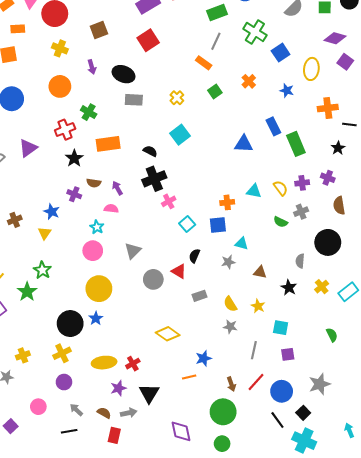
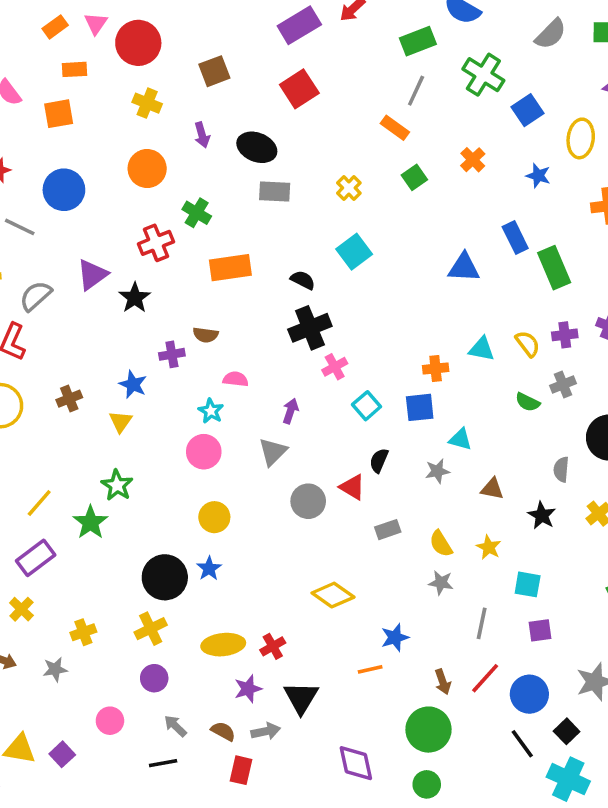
black star: (74, 158) -> (135, 298), moved
purple arrow: (117, 188) -> (290, 411), moved, turned 48
purple cross: (74, 194) -> (172, 354), turned -32
yellow circle: (99, 289) -> (214, 517), size x0.7

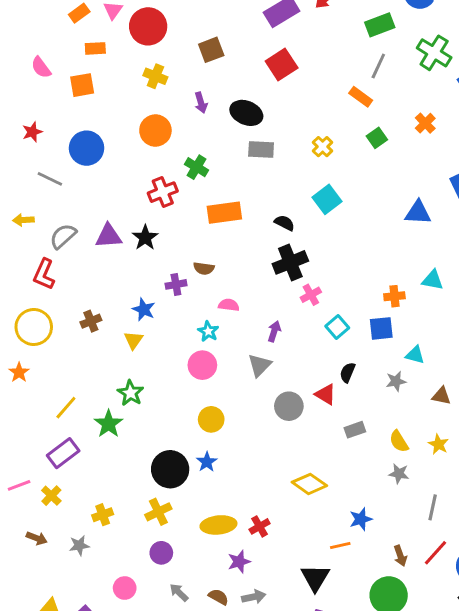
purple triangle: (92, 275) -> (109, 236), moved, turned 32
black triangle: (301, 698) -> (315, 578), moved

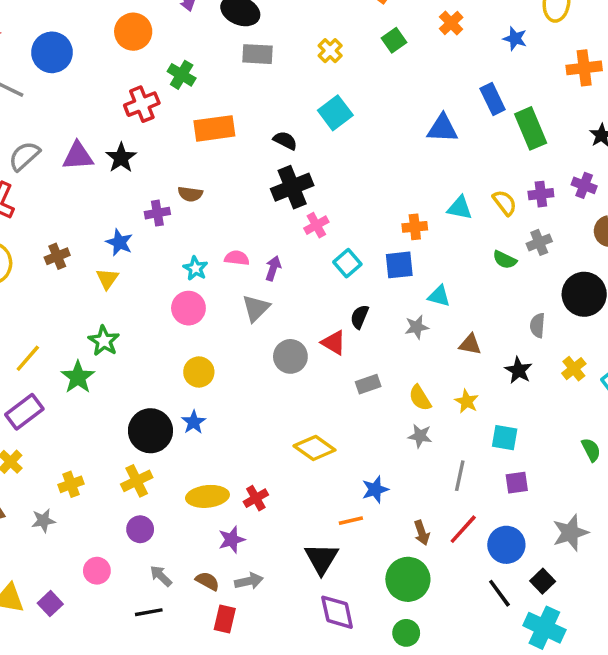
pink semicircle: (229, 305) -> (237, 258), moved

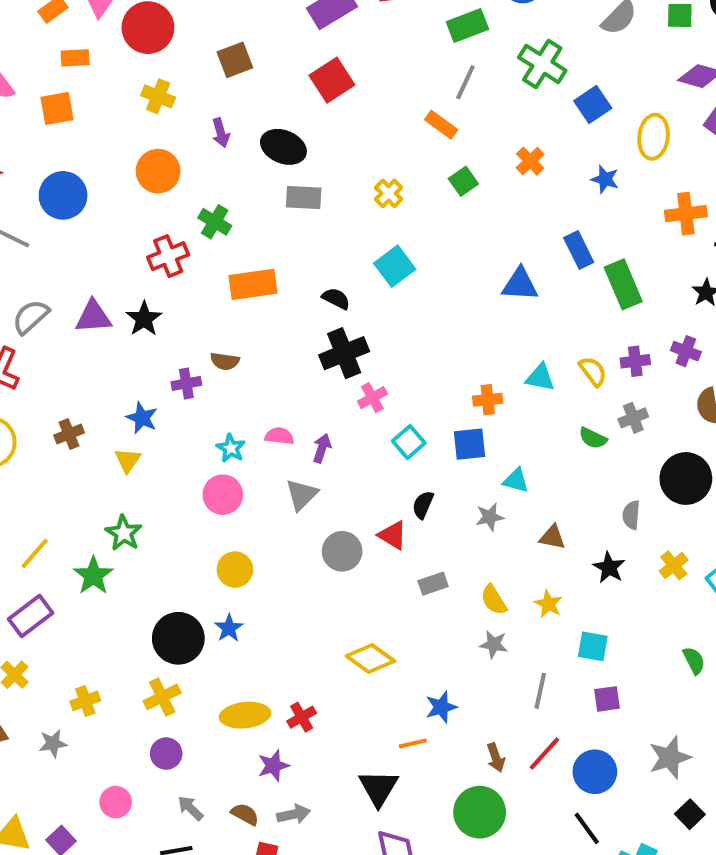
black square: (543, 581) -> (690, 814), moved

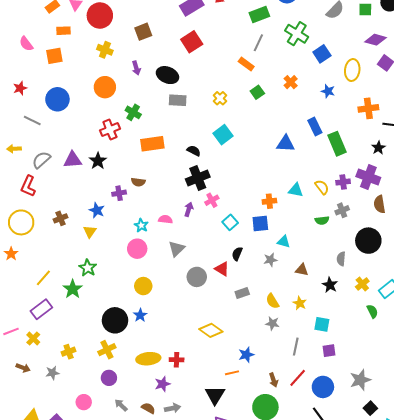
purple cross: (686, 351) -> (368, 177), size x1.6
green semicircle: (593, 438) -> (322, 220), turned -32
purple arrow: (322, 448) -> (189, 209), moved
green semicircle: (694, 661) -> (372, 311), moved
red cross: (302, 717) -> (177, 360), turned 32

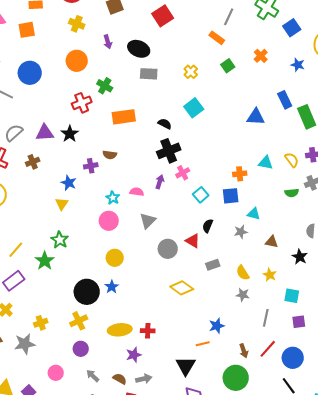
brown cross: (60, 218) -> (33, 162), moved
yellow diamond: (211, 330) -> (182, 288), moved
gray star: (52, 373) -> (25, 344), size x1.5

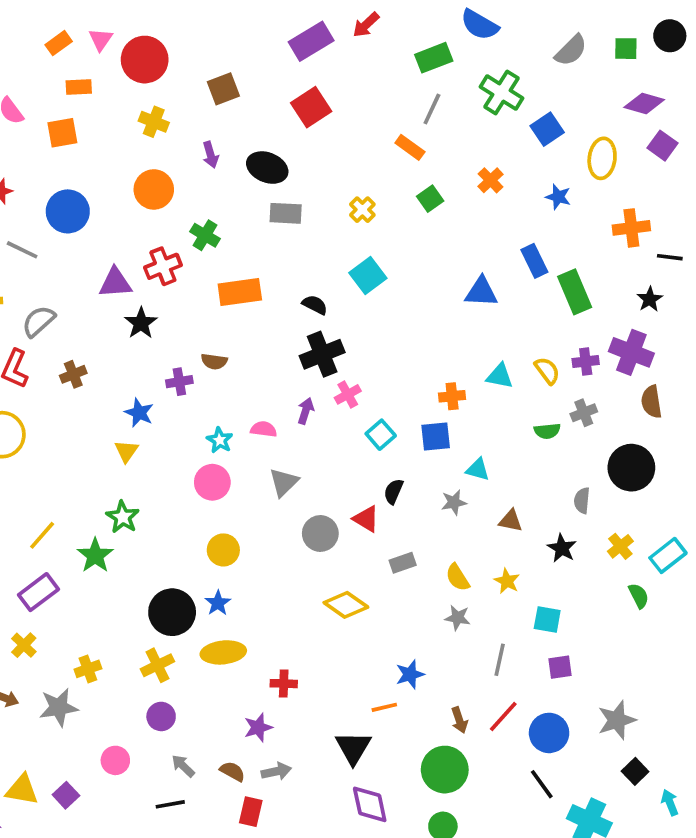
purple triangle: (45, 133) -> (115, 283), moved
yellow ellipse: (120, 330) -> (223, 652), moved

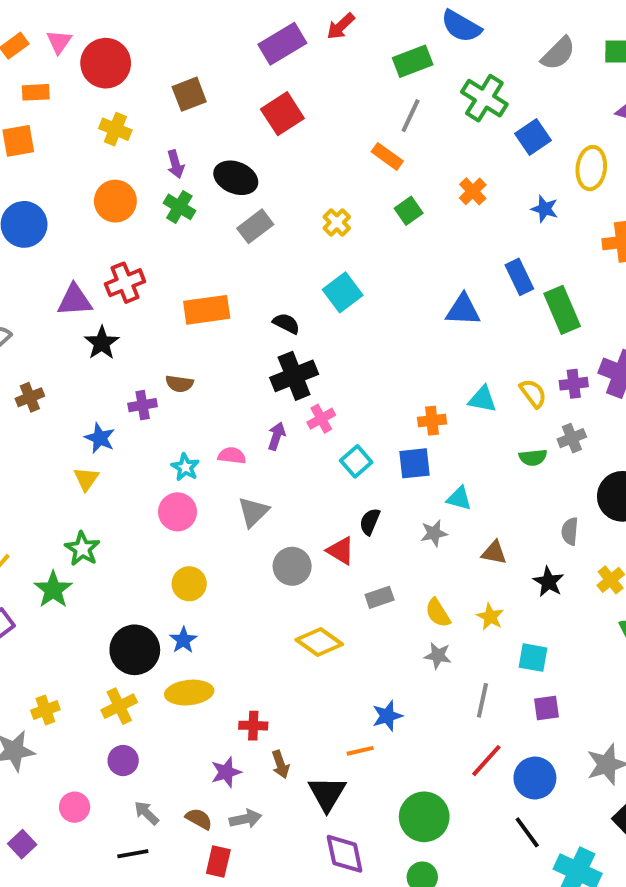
gray rectangle: (286, 213) -> (255, 226), turned -40
green cross: (205, 235) -> (179, 207), moved
brown arrow: (459, 720) -> (280, 764), moved

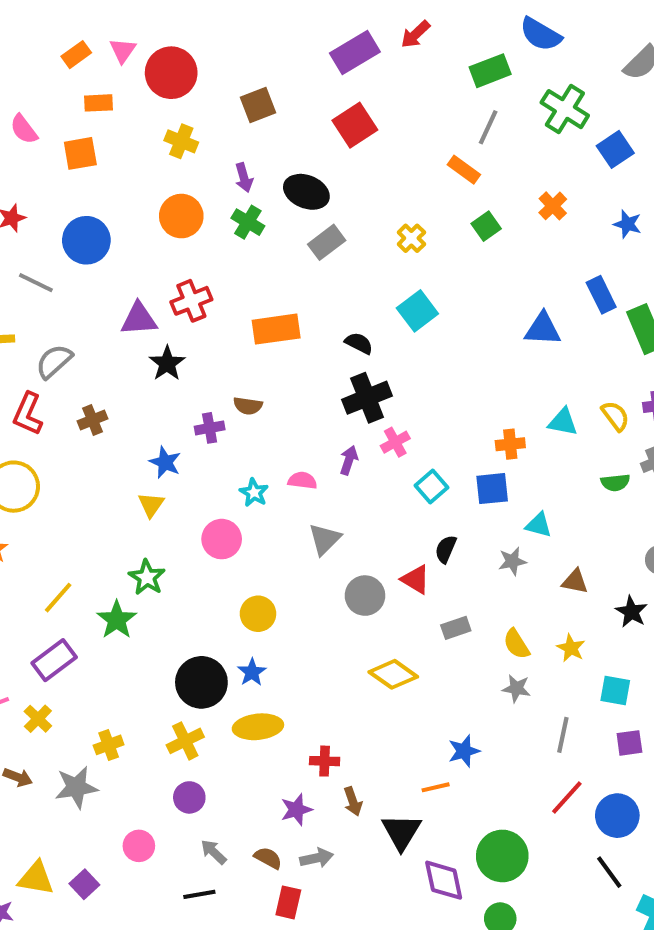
pink circle: (178, 512) -> (222, 539), moved
purple diamond: (345, 854) -> (444, 880), moved

